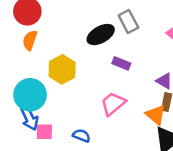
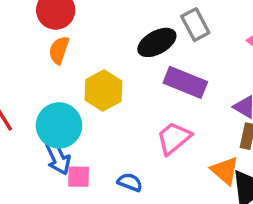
purple rectangle: (121, 63) -> (185, 82), size x1.6
orange triangle: (156, 115) -> (225, 171), moved

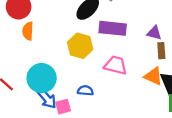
yellow hexagon: (103, 90) -> (80, 46), moved
pink trapezoid: (174, 138) -> (116, 65), turned 70
blue semicircle: (130, 182) -> (85, 91), moved

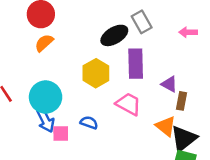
purple rectangle: (113, 28) -> (136, 64), turned 68
orange semicircle: (28, 31) -> (44, 43), turned 30
purple triangle: (154, 33) -> (169, 84), moved

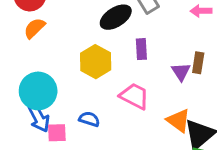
purple rectangle: (136, 64) -> (141, 49), size x0.6
purple triangle: (169, 84) -> (181, 72), turned 30
brown rectangle: (181, 101) -> (198, 63), moved

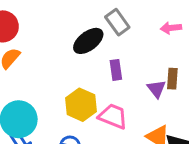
yellow hexagon: (96, 62) -> (81, 105), moved

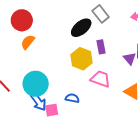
yellow hexagon: (81, 105) -> (82, 59), moved

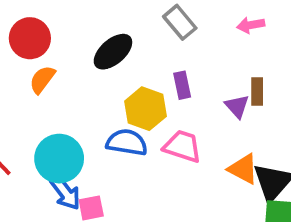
black ellipse: (81, 28) -> (113, 52), moved
blue semicircle: (72, 98) -> (127, 142), moved, size x1.5

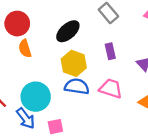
orange semicircle: (42, 79) -> (25, 49), turned -54
yellow hexagon: (146, 109) -> (74, 63), moved
blue arrow: (65, 192) -> (26, 118), moved

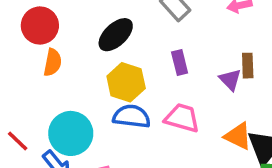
orange semicircle: (25, 49) -> (53, 62), turned -150

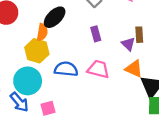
orange semicircle: (53, 62) -> (42, 32), moved
yellow hexagon: (126, 82) -> (37, 51), moved
orange triangle: (238, 136) -> (134, 69), moved

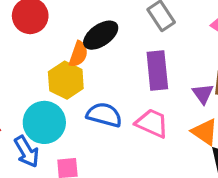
purple rectangle: (96, 34) -> (157, 70), size x1.6

